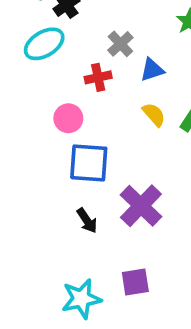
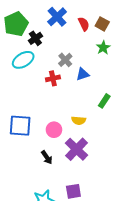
yellow semicircle: (154, 115) -> (79, 120), moved, turned 136
pink circle: (68, 118) -> (54, 130), moved
blue square: (89, 163) -> (20, 126), moved

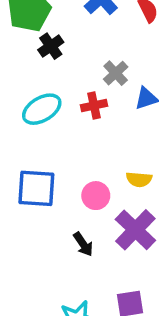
black cross: (35, 38) -> (51, 46), moved
cyan ellipse: (23, 60) -> (42, 109), moved

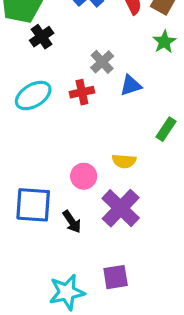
blue square: (36, 188) -> (33, 205), moved

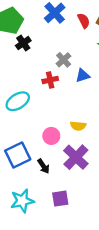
cyan ellipse: (33, 96) -> (18, 101), moved
blue square: (33, 205) -> (18, 155), turned -30
purple square: (116, 277) -> (60, 199), moved
cyan star: (67, 292) -> (22, 201), moved

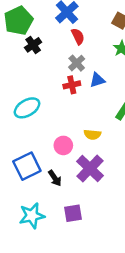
red semicircle: (84, 21) -> (78, 36), moved
red cross: (50, 80) -> (72, 85), moved

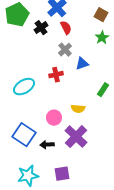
black cross: (33, 45) -> (41, 28), moved
red cross: (72, 85) -> (56, 75), moved
blue square: (27, 166) -> (24, 135), turned -30
black arrow: (55, 178) -> (47, 145), turned 120

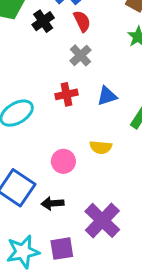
blue triangle: (82, 64) -> (107, 96), moved
purple cross: (76, 137) -> (102, 220), moved
purple square: (62, 174) -> (62, 249), moved

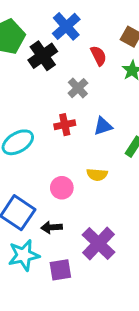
black cross: (43, 21) -> (43, 56), size x1.4
red semicircle: (82, 21) -> (99, 56), moved
cyan star: (23, 252) -> (24, 255), moved

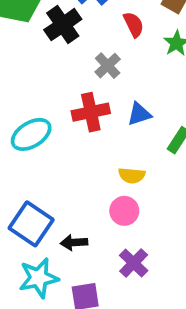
red cross: (65, 125) -> (91, 112), size x1.4
pink circle: (62, 188) -> (124, 211), moved
purple cross: (99, 243) -> (134, 263), size x0.7

